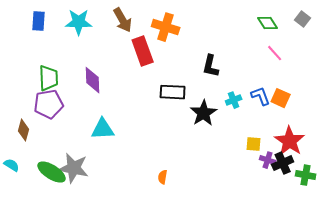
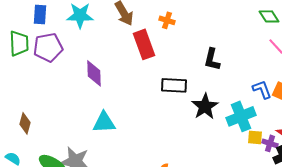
orange cross: (166, 27) -> (167, 20), size x0.6
green trapezoid: (49, 78) -> (19, 43), moved
cyan cross: (234, 100) -> (241, 116), moved, size x1.8
purple pentagon: (49, 104) -> (48, 47), moved
purple cross: (268, 160) -> (270, 143), moved

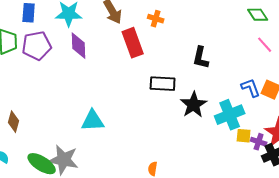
purple diamond: (94, 73) -> (79, 46), moved

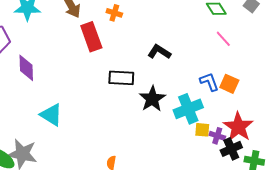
purple diamond: (79, 46) -> (26, 68), moved
black L-shape: (201, 58) -> (159, 52), turned 110
cyan triangle: (93, 121) -> (51, 115), turned 35

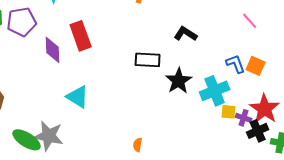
red rectangle: (91, 37) -> (81, 36), moved

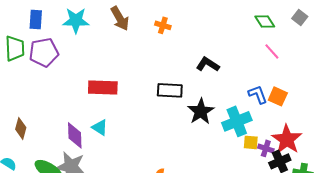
red rectangle: (81, 36) -> (103, 87), moved, turned -68
purple diamond: (53, 50) -> (75, 135), moved
cyan triangle: (78, 97) -> (100, 127), size x0.7

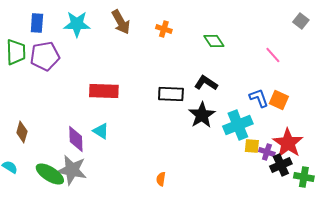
green diamond: (265, 21) -> (214, 41), moved
black L-shape: (208, 64) -> (206, 83), moved

